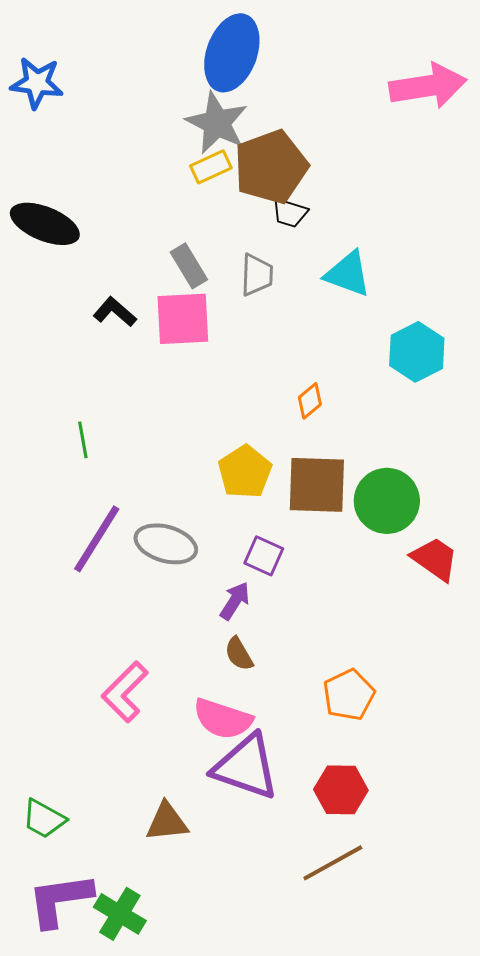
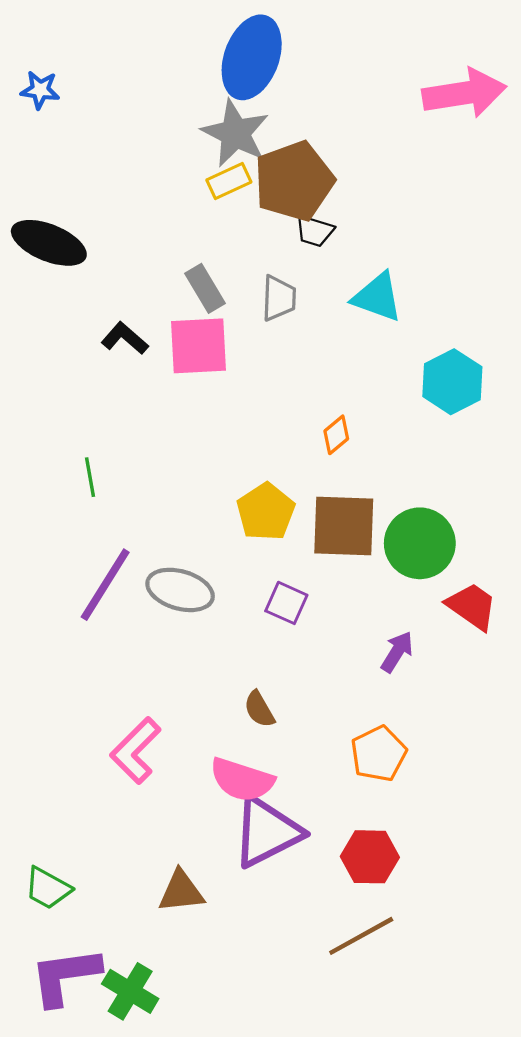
blue star: (37, 83) -> (40, 90), size x0.7
purple arrow: (235, 601) -> (397, 652), moved
purple triangle: (246, 767) -> (267, 832), turned -46

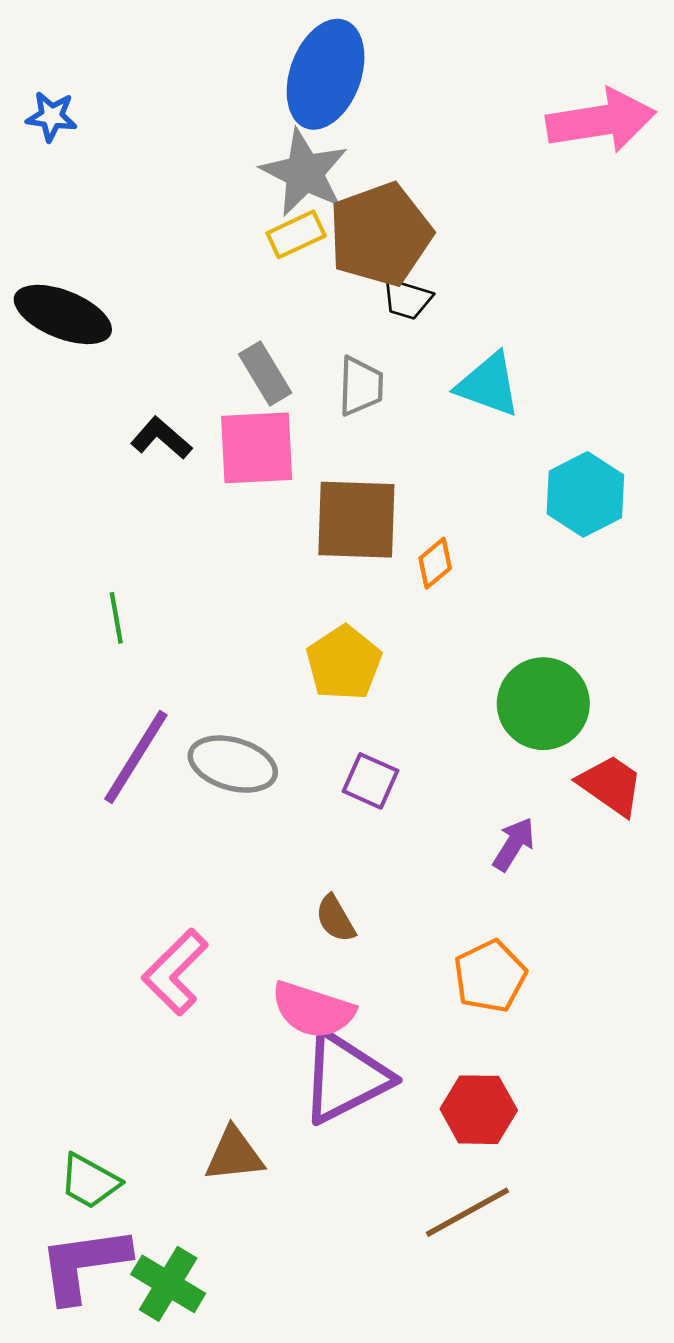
brown square: (344, 526) -> (356, 520), moved
green trapezoid: (48, 888) -> (90, 1181), moved

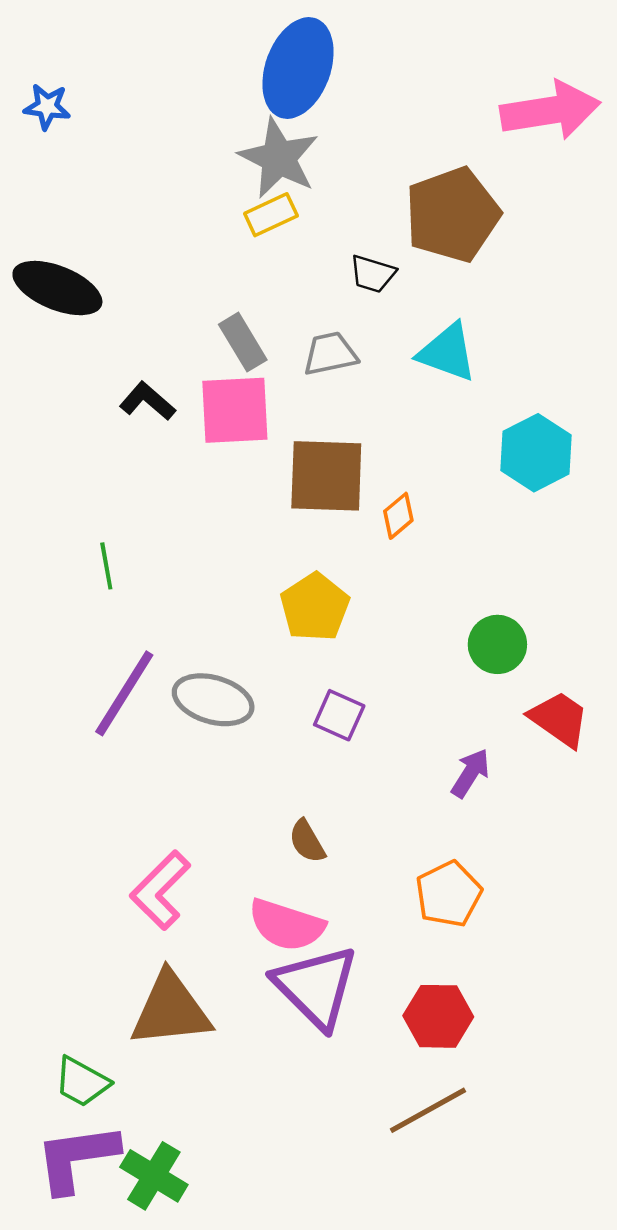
brown pentagon: (380, 234) -> (452, 215), moved
gray trapezoid: (361, 386) -> (330, 354), turned -104
green circle: (543, 704) -> (497, 644), size x0.7
purple triangle: (345, 1077) -> (316, 987), turned -48
brown triangle: (234, 1155) -> (171, 1010), moved, size x1.5

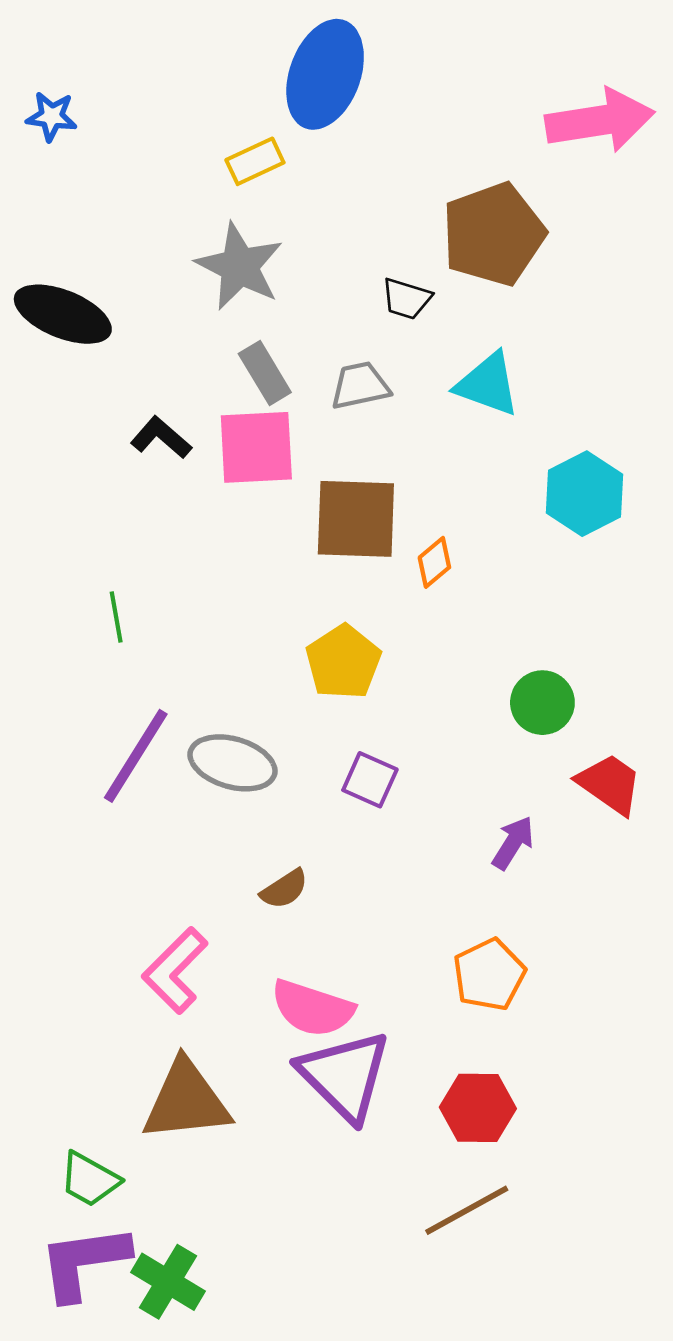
gray star: (279, 158) -> (240, 266), moved
yellow rectangle: (271, 215) -> (255, 161), moved
brown semicircle: (307, 841) -> (284, 889), moved, turned -93

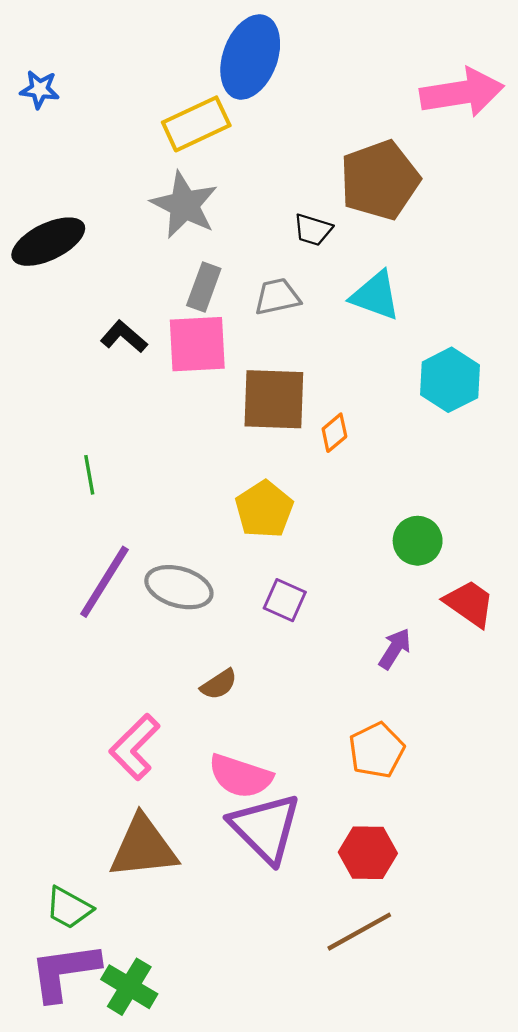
yellow rectangle: (255, 161) -> (196, 124), size x1.5
black ellipse: (63, 314) -> (48, 242), turned -48
gray rectangle: (265, 373) -> (204, 287), turned 51

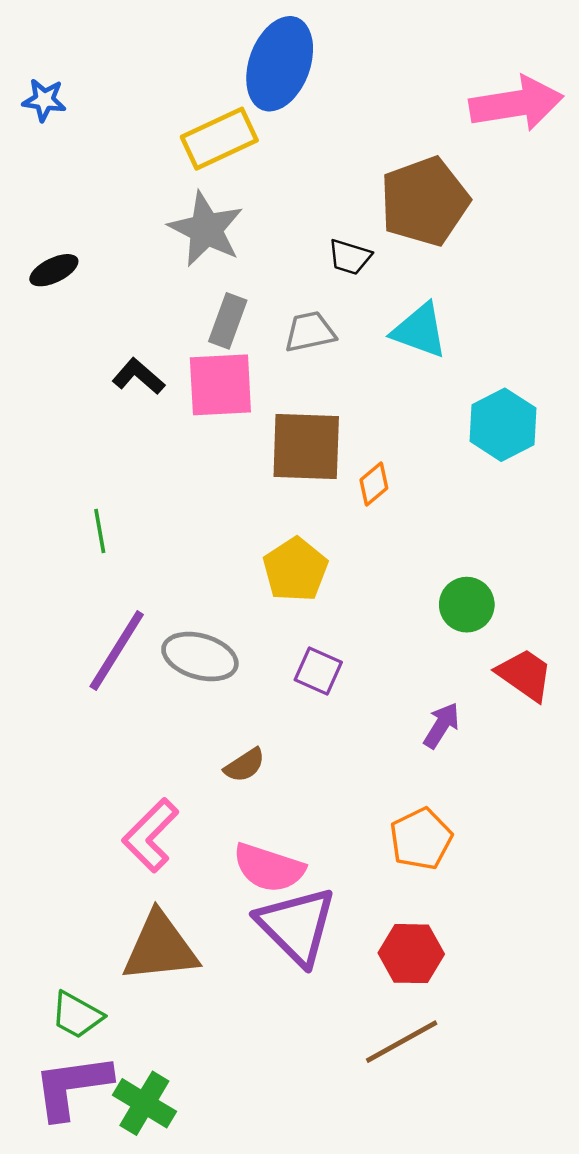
black ellipse: (48, 242) -> (54, 270), size x0.6

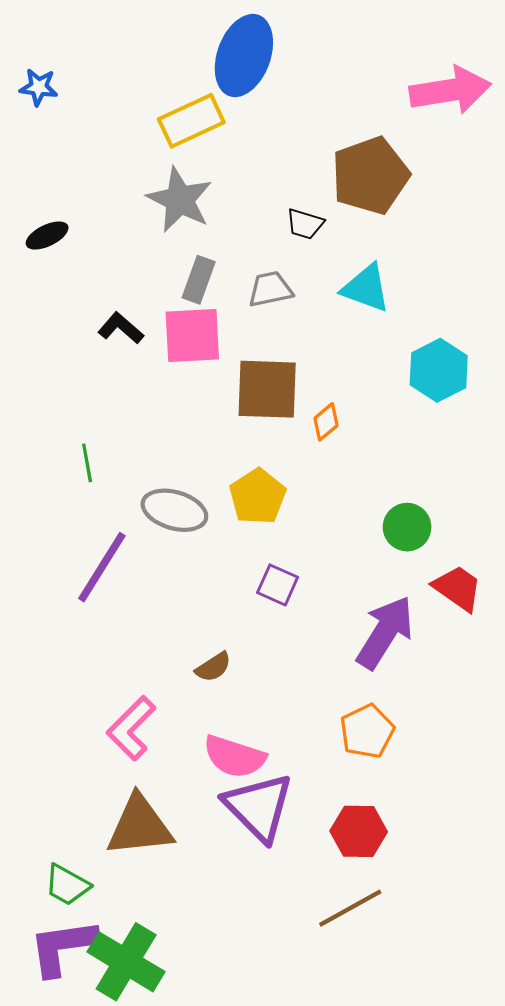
gray ellipse: (200, 657) -> (174, 510), moved
purple arrow: (441, 725) -> (385, 632), size x1.8
green cross: (144, 1103) -> (126, 962), size x1.4

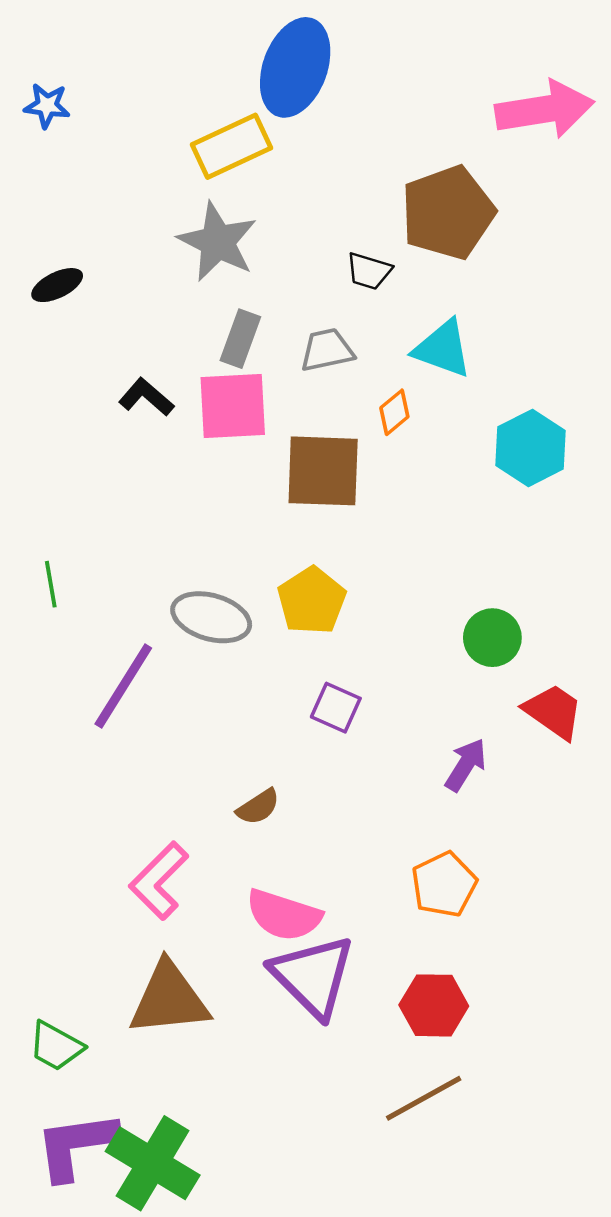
orange diamond: (326, 422) -> (394, 412), moved
green line: (87, 463) -> (51, 584), moved
purple arrow: (385, 632) -> (466, 765), size x0.6
green trapezoid: (67, 885) -> (56, 1046), moved

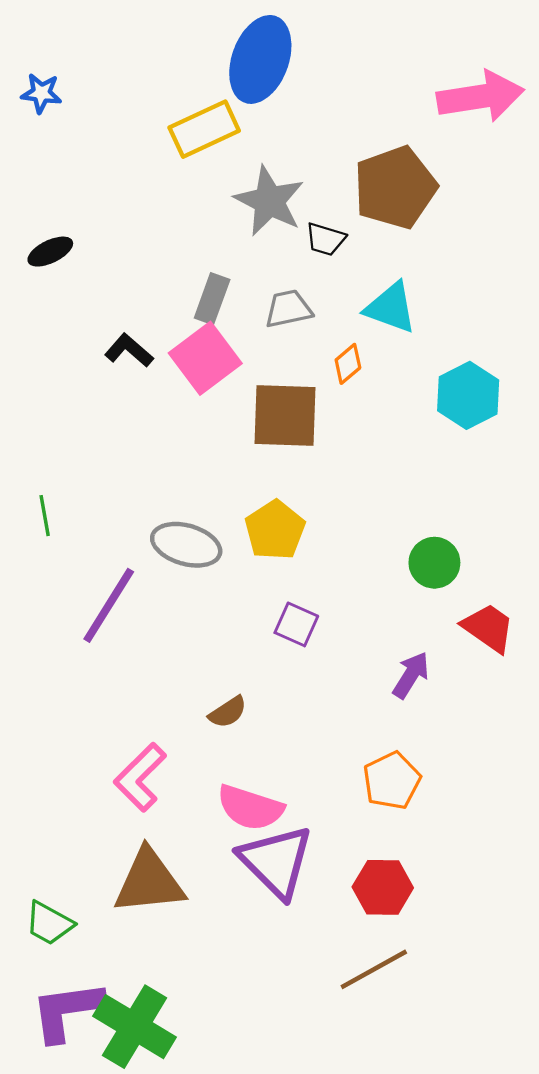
gray star: (217, 242) -> (269, 201), moved
pink square: (233, 406) -> (205, 358), turned -34

